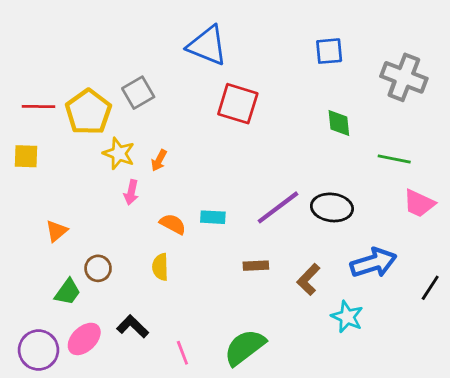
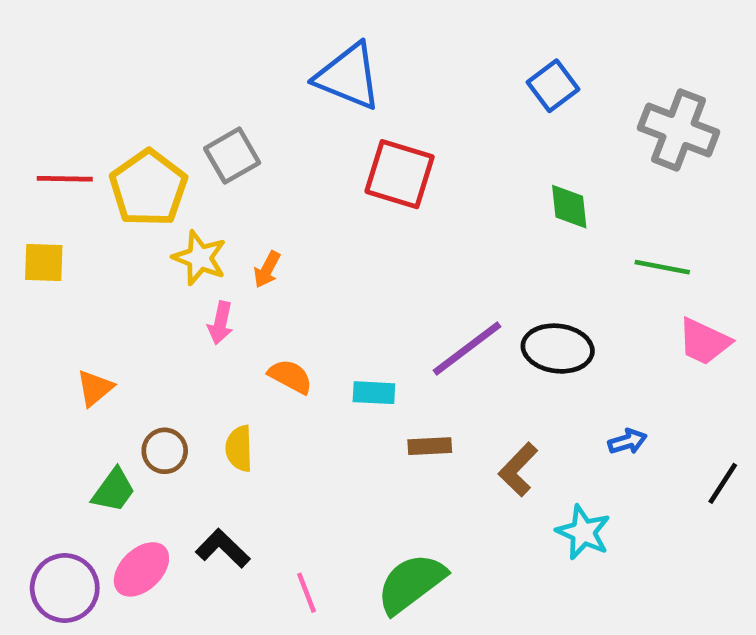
blue square: (329, 51) -> (553, 86), turned -32
cyan rectangle: (213, 217) -> (374, 393), moved
blue arrow: (373, 263) -> (627, 442), size x0.5
yellow semicircle: (160, 267) -> (239, 448), moved

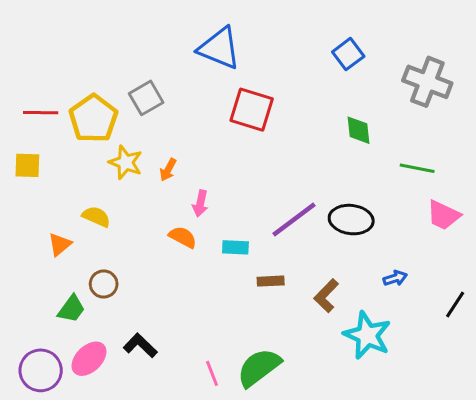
pink arrow: (220, 323) -> (200, 203), moved
yellow semicircle: (239, 448) -> (96, 217), moved, turned 116
cyan star: (583, 532) -> (367, 335), size x1.4
pink line: (307, 593) -> (212, 373), moved

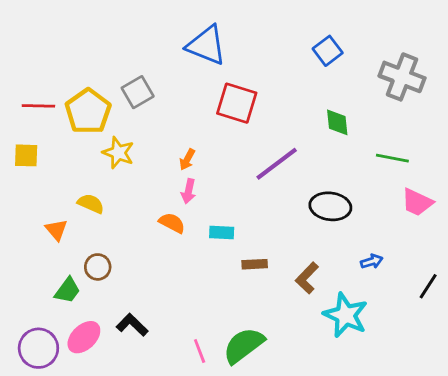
orange arrow: (168, 170) -> (187, 160), moved
purple line: (294, 220) -> (277, 164), moved
orange triangle: (60, 244) -> (56, 230), turned -30

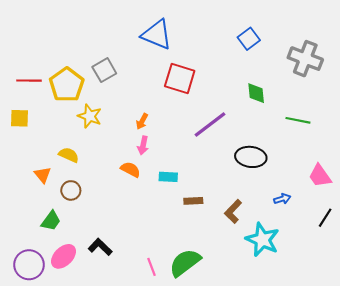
pink trapezoid: (417, 202) -> (320, 176), moved, turned 30
brown circle: (98, 267) -> (71, 190), moved

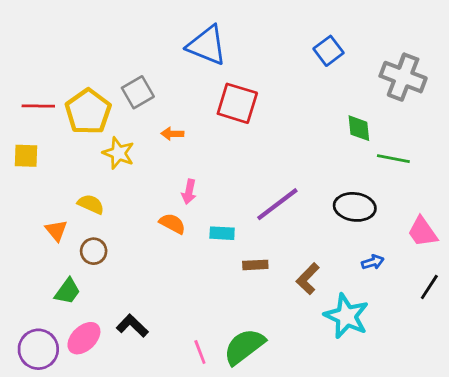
green diamond: (256, 93) -> (359, 128), moved
orange arrow: (142, 121) -> (172, 134), moved, turned 63
purple line: (210, 125) -> (277, 204), moved
black ellipse: (251, 157) -> (355, 207), moved

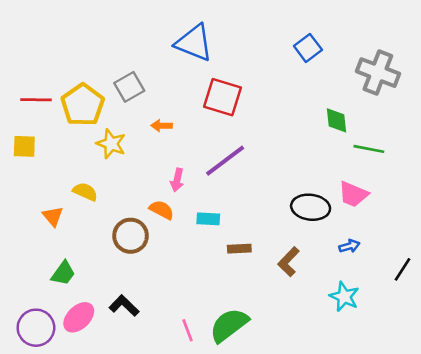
purple line: (277, 204) -> (225, 161), moved
black ellipse: (355, 207) -> (311, 207), moved
pink trapezoid: (422, 232) -> (353, 194), moved, turned -32
brown circle: (94, 251) -> (131, 236), moved, size x1.4
cyan star: (346, 316) -> (344, 297), moved, size x0.7

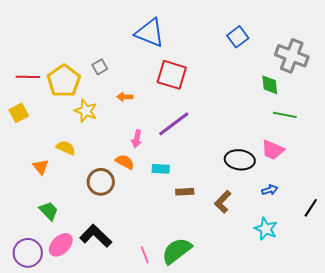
gray square: (129, 87) -> (100, 67), size x0.7
green diamond: (336, 120) -> (270, 85), moved
yellow square: (24, 146) -> (19, 113), turned -30
green trapezoid: (63, 273) -> (49, 211), turned -80
black L-shape: (124, 306) -> (96, 236), size x1.4

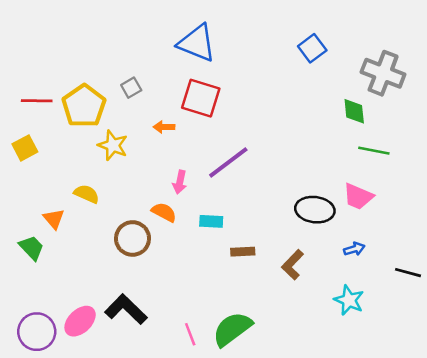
red square: (172, 75) -> (201, 98), moved
black line: (311, 208) -> (408, 273), turned 72
green trapezoid: (49, 211) -> (31, 248), moved

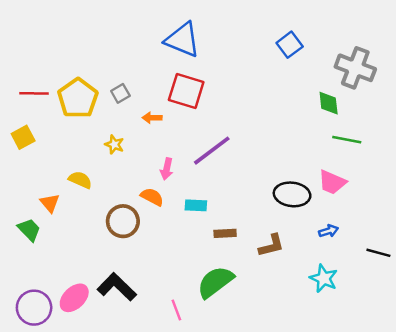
gray square: (131, 88) -> (120, 93), moved
yellow star: (113, 145) -> (114, 145), moved, size x0.7
brown L-shape: (293, 265) -> (271, 246), turned -148
green semicircle: (232, 329) -> (215, 282), moved

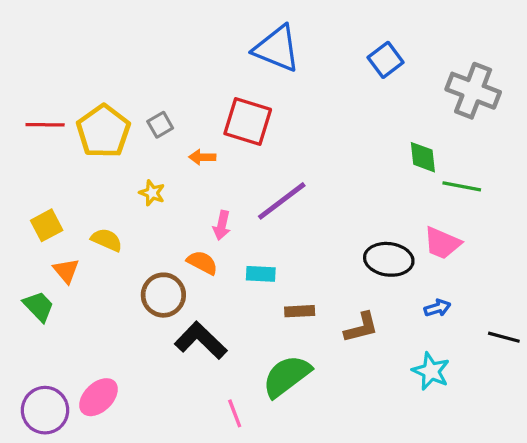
blue triangle: (182, 40) -> (277, 49), moved
green diamond: (329, 103) -> (423, 157), moved
yellow square: (23, 137) -> (47, 225), moved
black L-shape: (117, 287) -> (201, 340), moved

